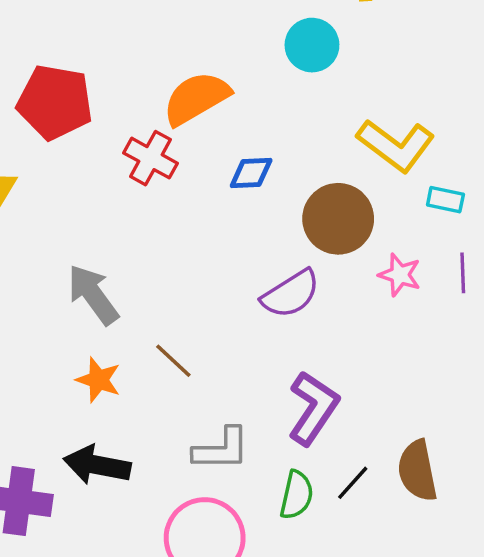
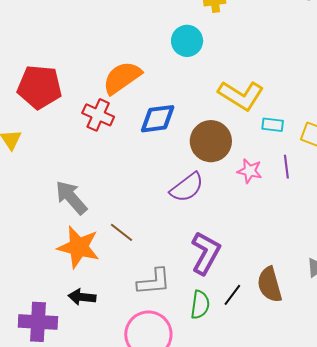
blue diamond: (251, 173) -> (158, 119), size x1.4
orange star: (98, 380) -> (79, 247), size x1.6
black arrow: (97, 465) -> (82, 297), size x0.7

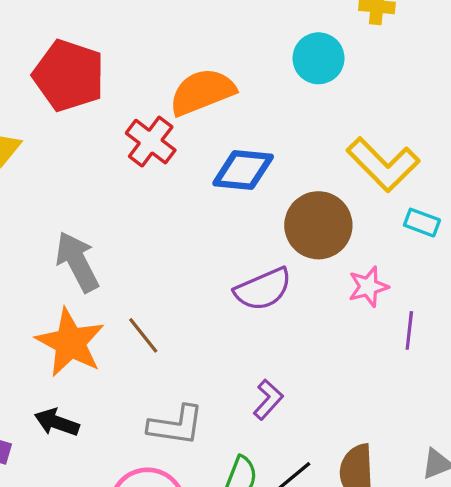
purple line: (286, 167) -> (409, 330), moved
pink star: (250, 171) -> (368, 287), turned 30
purple L-shape: (206, 253) -> (268, 400), size x0.6

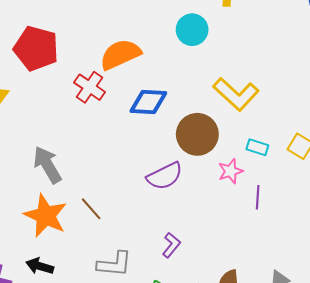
cyan rectangle: (422, 223) -> (257, 147), moved

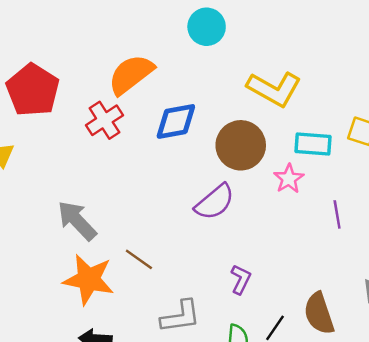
red pentagon: (36, 48) -> (33, 90), turned 30
red cross: (90, 87) -> (104, 120), turned 36
cyan rectangle: (257, 147) -> (313, 144), size x1.4
purple line: (258, 197) -> (337, 214), moved

